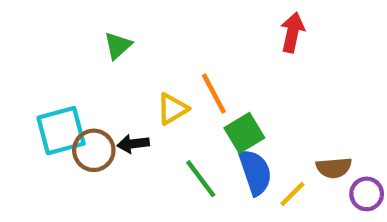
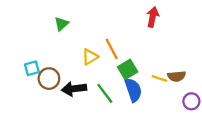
cyan square: (61, 131) -> (32, 68), size x0.6
black arrow: (133, 144) -> (74, 89), moved, size x1.5
brown semicircle: (334, 168) -> (177, 76), moved
yellow line: (292, 194) -> (159, 79), moved, turned 63

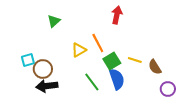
red arrow: (153, 17) -> (117, 15), moved
brown semicircle: (177, 76) -> (155, 67), turned 63
yellow line: (159, 79) -> (135, 60), moved
black arrow: (74, 89) -> (47, 86), moved

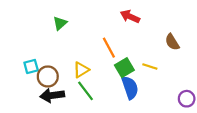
red arrow: (117, 15) -> (130, 17), turned -78
yellow triangle: (79, 50) -> (81, 70), moved
brown semicircle: (155, 67) -> (172, 42), moved
green line: (92, 82) -> (86, 91), moved

